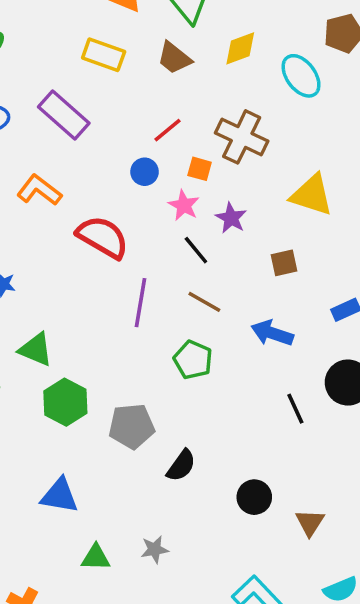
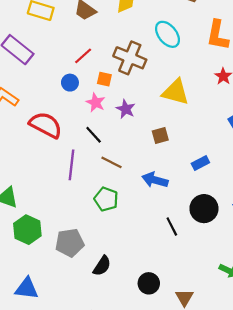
cyan ellipse: (301, 76) -> (167, 34), moved
black line: (196, 250) -> (94, 135), moved

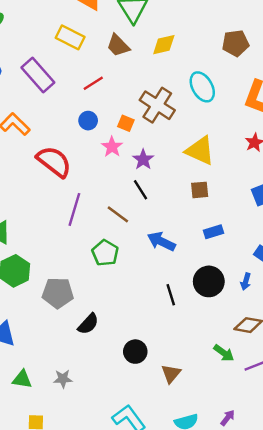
red line: (83, 56) -> (93, 83), moved
black line: (94, 135) -> (140, 190), moved
brown square: (160, 135) -> (200, 190), moved

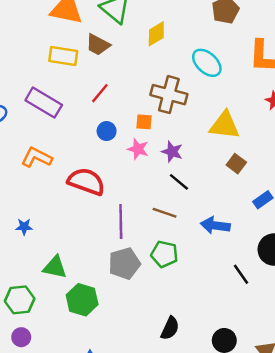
brown trapezoid: (118, 46) -> (98, 45), moved
brown square: (200, 190) -> (236, 164), turned -30
gray pentagon: (58, 293) -> (124, 264), moved

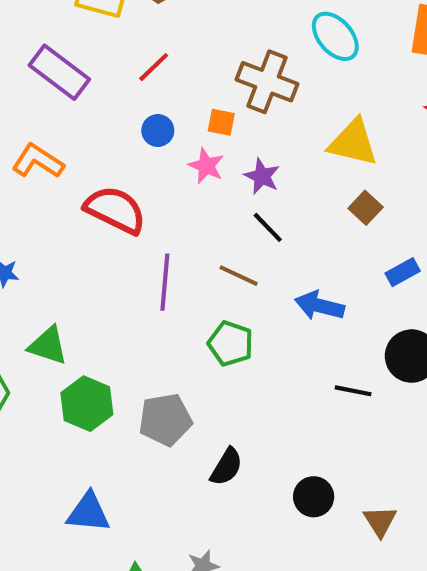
gray pentagon: (124, 264) -> (165, 420), moved
black line: (241, 274) -> (353, 391), turned -50

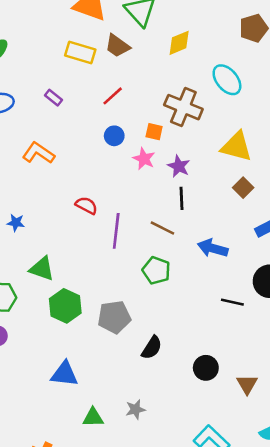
purple rectangle: (59, 72) -> (54, 98), size x0.5
red semicircle: (115, 210) -> (86, 205), moved, size x0.6
black line: (268, 227) -> (182, 198), turned 40

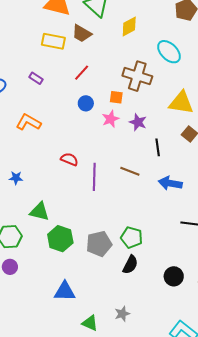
pink star: (144, 159) -> (110, 119), turned 30
black line: (182, 198) -> (158, 147), moved
green pentagon: (156, 270) -> (132, 237), moved
green triangle: (93, 417) -> (90, 323), turned 30

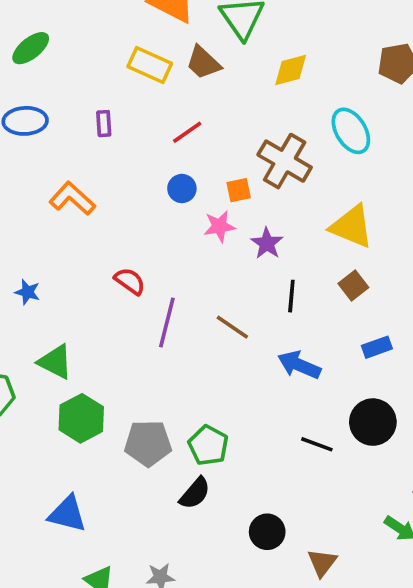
purple rectangle: (36, 78) -> (104, 124), turned 40
orange square: (116, 97) -> (239, 190), turned -32

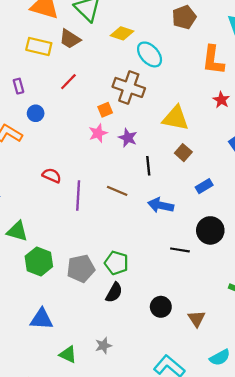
yellow diamond: (291, 70) -> (122, 33), turned 45
cyan ellipse: (351, 131) -> (150, 54), moved
blue circle: (182, 189) -> (36, 113), moved

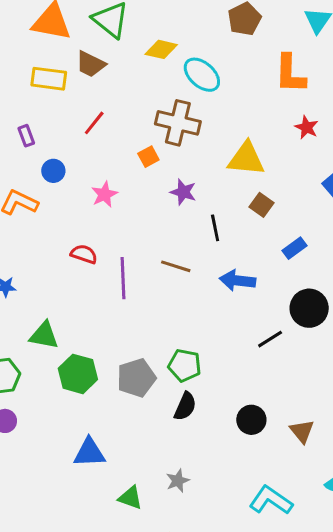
pink star: (98, 133) -> (104, 194), moved
black line: (180, 250) -> (270, 339), turned -36

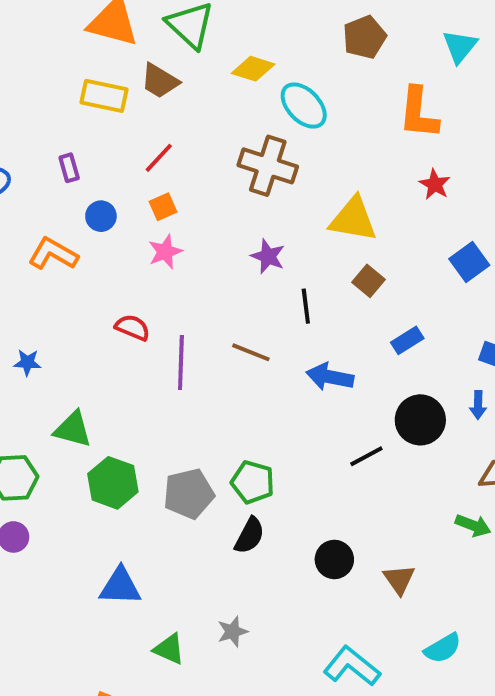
orange square: (148, 157) -> (163, 207), moved

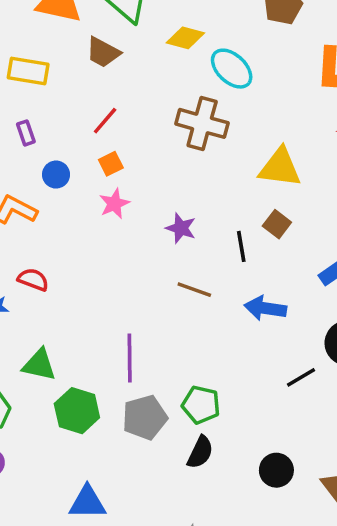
yellow rectangle: (104, 96) -> (28, 71), moved
purple star: (268, 256) -> (181, 228), moved
brown square: (369, 281) -> (277, 224), moved
red semicircle: (133, 327) -> (33, 279), moved
purple line: (181, 363) -> (130, 358), moved

